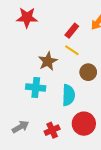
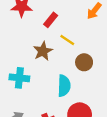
red rectangle: (72, 31) -> (51, 20), moved
cyan cross: (36, 87) -> (19, 78), moved

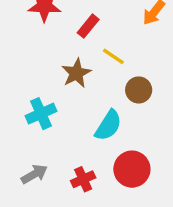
cyan cross: (19, 78) -> (41, 114), turned -30
cyan semicircle: (64, 86) -> (108, 125), turned 30

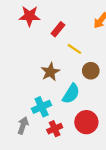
brown star: (76, 73) -> (50, 72), moved
cyan cross: (41, 114) -> (42, 107), moved
gray arrow: (34, 174) -> (23, 125), turned -42

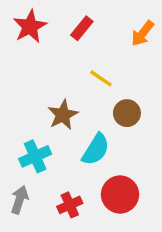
red star: (30, 16) -> (30, 26), turned -30
red rectangle: (58, 29) -> (82, 28), moved
cyan cross: (42, 107) -> (35, 156), moved

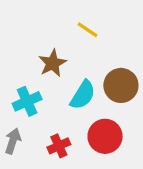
brown circle: (127, 113) -> (121, 85), moved, size x1.4

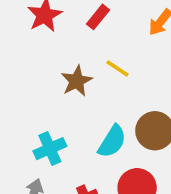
brown star: (53, 63) -> (77, 81), moved

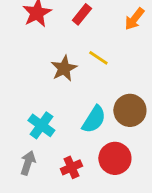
cyan cross: (50, 149) -> (41, 125), turned -30

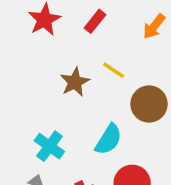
brown circle: (130, 110) -> (149, 104), moved

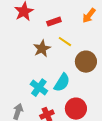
red rectangle: (95, 21) -> (54, 22), moved, turned 32
cyan cross: (49, 146) -> (39, 88), moved

